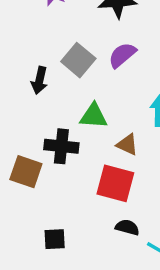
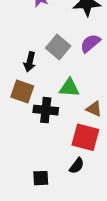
brown square: (26, 172) -> (22, 92), moved
black semicircle: (127, 227) -> (77, 166), moved, turned 112

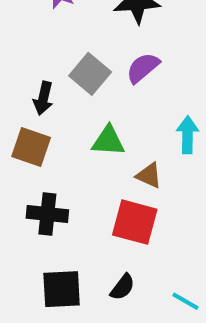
black cross: (46, 110) -> (47, 214), moved
black semicircle: (77, 166) -> (123, 287), moved
black square: (41, 178) -> (62, 289), size x1.5

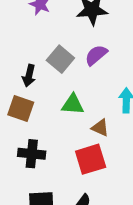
red square: (135, 222) -> (91, 159), turned -32

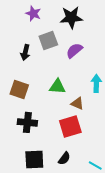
gray square: (60, 59) -> (48, 40), moved, turned 30
black arrow: (29, 76) -> (25, 52), moved

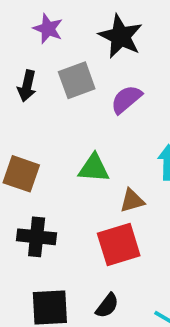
black star: (71, 17) -> (121, 36), turned 30
black arrow: (25, 52) -> (27, 86), moved
brown triangle: (77, 103) -> (132, 201), turned -40

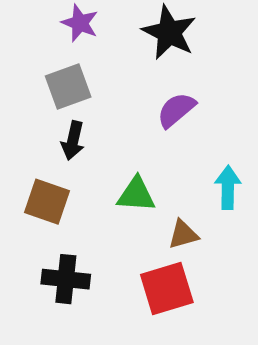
gray square: (77, 80) -> (68, 86), moved
black arrow: (27, 86) -> (73, 141), moved

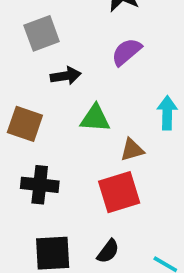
black arrow: (73, 141) -> (66, 76), moved, turned -112

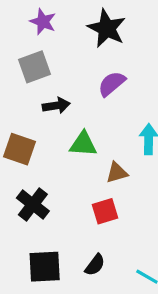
black cross: (40, 185) -> (33, 204), turned 32
red square: (119, 192) -> (105, 211), size x0.7

